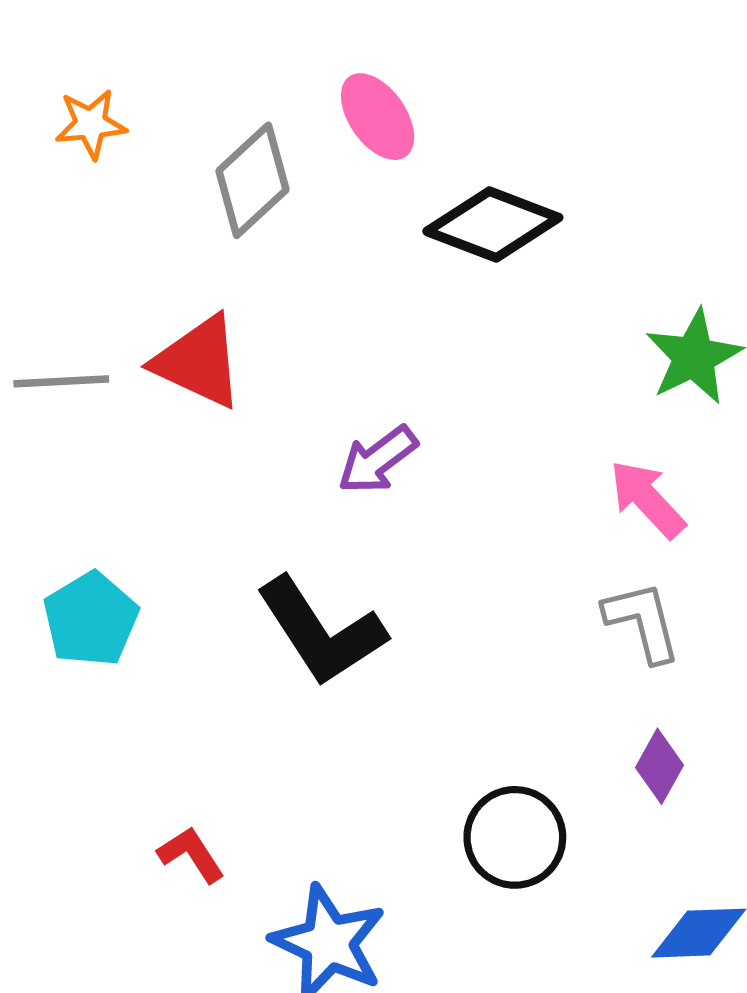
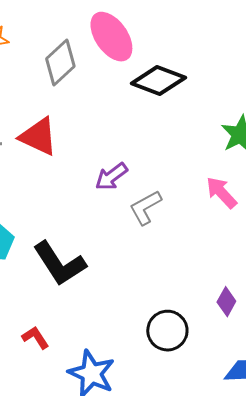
pink ellipse: (378, 117) -> (111, 37), size x1.4
gray L-shape: (642, 622) -> (145, 208), moved, turned -105
black L-shape: (321, 631) -> (59, 264), moved

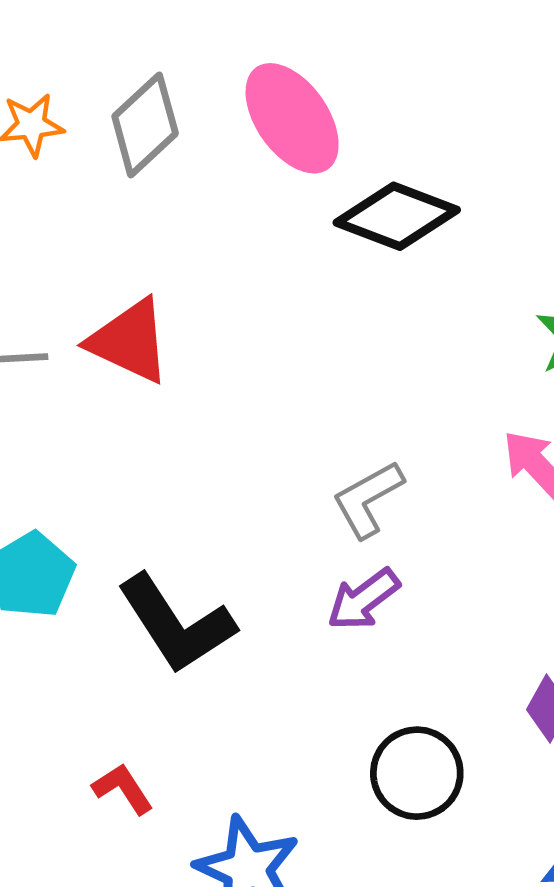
gray diamond: (60, 63) -> (145, 125), moved
purple arrow: (111, 177) -> (363, 599), moved

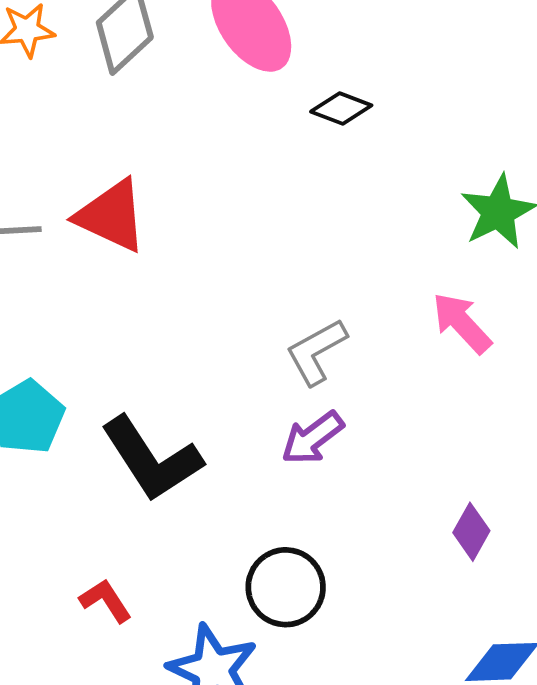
black diamond: (397, 216) -> (341, 109), size x0.6
black circle: (417, 773) -> (286, 587), moved

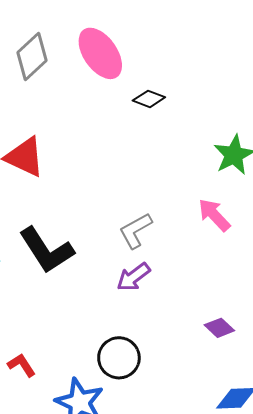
black L-shape: (152, 459) -> (46, 250), moved
purple diamond: (471, 532) -> (219, 328), turned -76

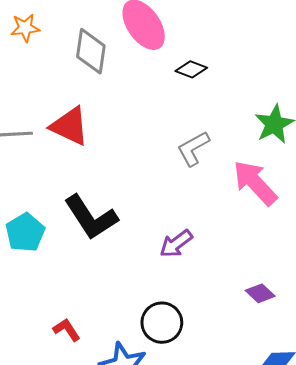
gray diamond: (32, 57) -> (91, 51), moved, turned -39
pink arrow: (214, 215) -> (255, 183), size x1.4
gray L-shape: (136, 230) -> (193, 148), moved

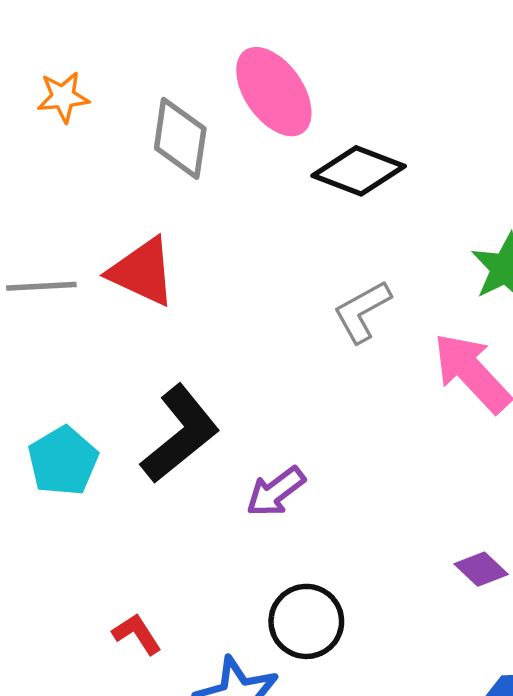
black diamond: (191, 69) -> (359, 171), size x1.6
black L-shape: (91, 217) -> (180, 434), turned -96
purple arrow: (176, 244) -> (276, 492), moved

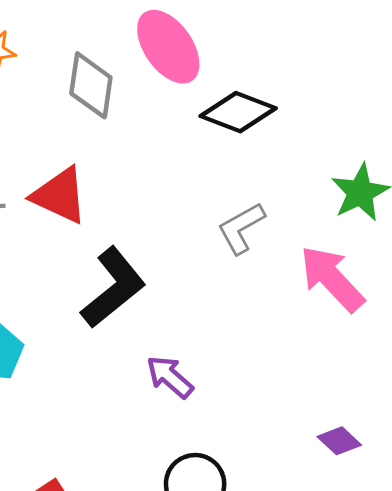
black L-shape: (180, 434) -> (113, 288), moved
purple arrow: (276, 492) -> (170, 377), turned 78

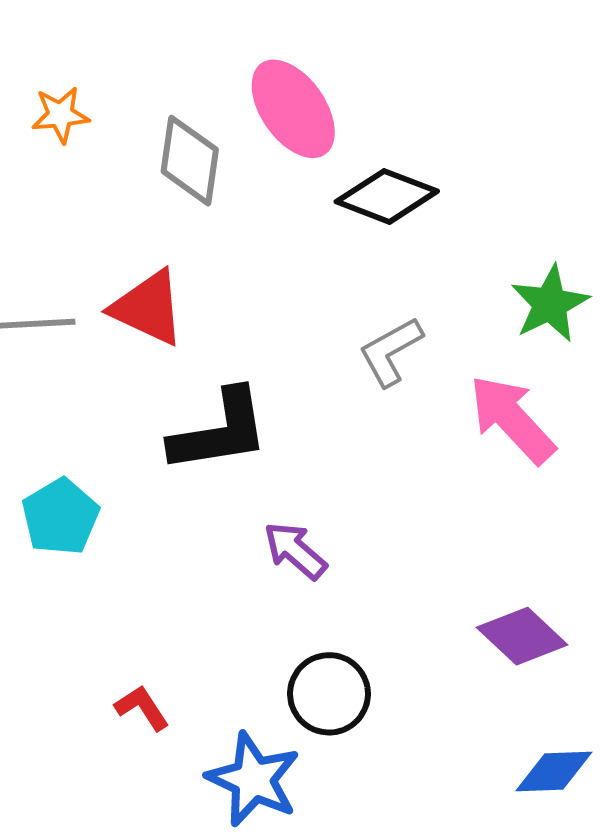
black L-shape: (113, 288) -> (220, 431), turned 30
purple diamond: (339, 441) -> (522, 636), size x1.5

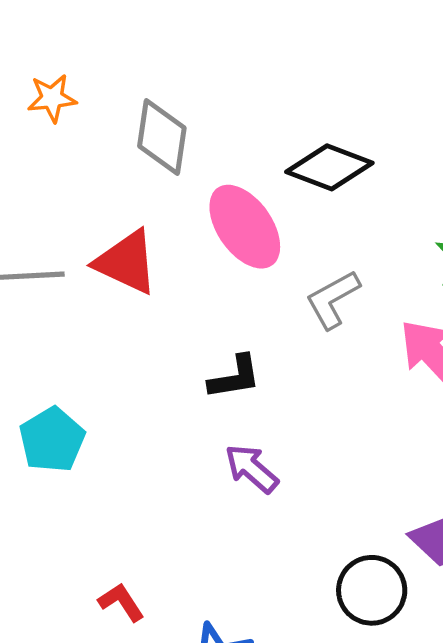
pink ellipse: (293, 109) -> (245, 227), moved
black L-shape: (220, 431) -> (235, 377), moved, size x0.6
black circle: (329, 694) -> (372, 590), moved

